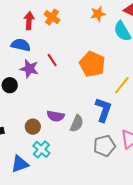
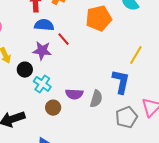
blue semicircle: (21, 45) -> (44, 25), moved
orange pentagon: (92, 64) -> (99, 18), moved, turned -30
cyan cross: (41, 149) -> (42, 84), moved

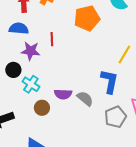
blue semicircle: (44, 25) -> (19, 28), moved
red line: (64, 39) -> (52, 39), turned 40
gray semicircle: (96, 99) -> (85, 99), turned -66

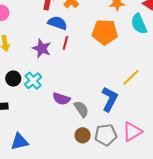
blue semicircle: (19, 28) -> (58, 23), moved
black circle: (13, 70) -> (13, 79), moved
brown circle: (42, 108) -> (83, 135), moved

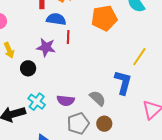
black circle: (13, 79) -> (28, 68), moved
cyan cross: (33, 81) -> (37, 102), moved
purple semicircle: (61, 99) -> (66, 101), moved
gray pentagon: (106, 135) -> (78, 123), moved

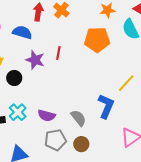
blue semicircle: (56, 19) -> (22, 32), moved

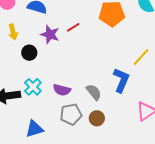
red line: (58, 53) -> (73, 27), turned 48

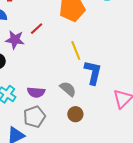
yellow line: (141, 57) -> (76, 51), moved, turned -54
gray pentagon: (71, 114) -> (34, 117), moved

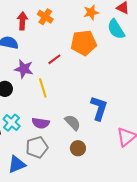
red line: (37, 29) -> (54, 59), moved
yellow line: (76, 51) -> (43, 88), moved

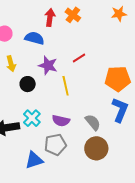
orange pentagon: (84, 43) -> (118, 79), moved
brown circle: (78, 148) -> (96, 148), size x1.5

